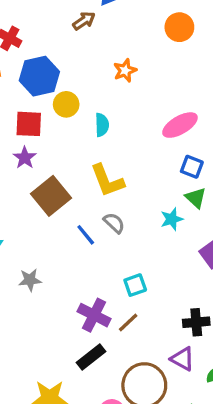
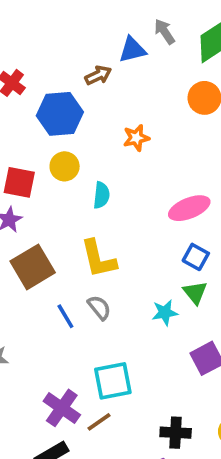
blue hexagon: (39, 76) -> (60, 114), moved
cyan square: (135, 285) -> (113, 381), size x1.5

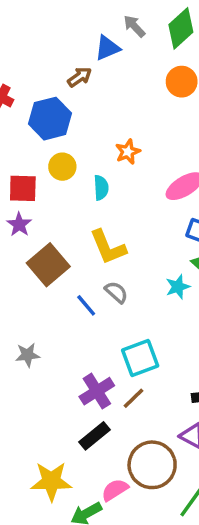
orange star: (136, 138) -> (128, 152), moved
purple cross: (62, 408) -> (97, 391), turned 32

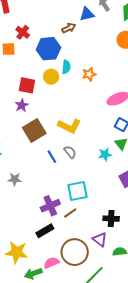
cyan semicircle: (101, 188) -> (66, 67), moved
yellow L-shape: (108, 247) -> (69, 126), turned -50

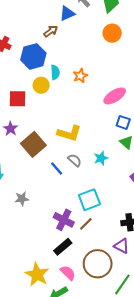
purple star: (22, 105) -> (11, 129), moved
cyan star: (105, 154) -> (101, 158), moved
purple cross: (50, 206) -> (64, 220), turned -30
yellow star: (17, 252) -> (37, 275), turned 30
pink semicircle: (51, 263) -> (68, 273), moved, turned 77

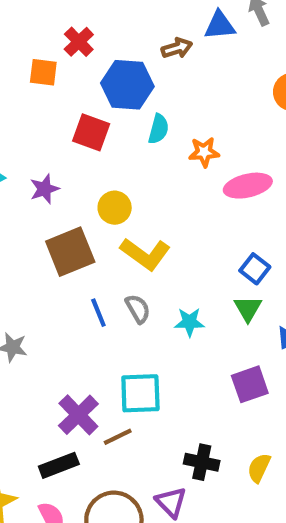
yellow circle: (41, 85) -> (115, 208), moved
pink ellipse: (115, 96) -> (248, 186), moved
red square: (18, 99) -> (91, 132), moved
purple star: (11, 129) -> (44, 189), moved

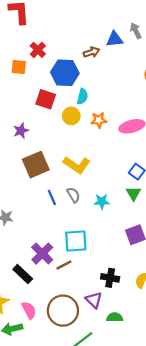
orange star: (204, 152) -> (99, 120), moved
yellow circle: (115, 208) -> (71, 116), moved
black rectangle: (59, 465) -> (23, 274), moved, turned 66

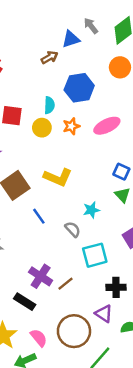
blue hexagon: (65, 73) -> (79, 88), moved
gray semicircle: (73, 195) -> (73, 229), moved
cyan square: (76, 241) -> (95, 255), moved

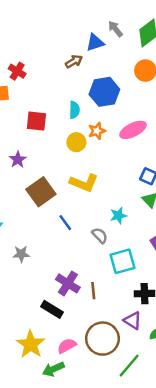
yellow circle: (42, 128) -> (76, 142), moved
brown line: (65, 284) -> (93, 291), turned -56
pink semicircle: (39, 338) -> (67, 346), turned -78

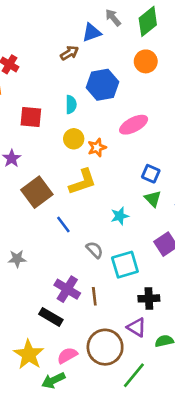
orange star: (97, 131) -> (97, 148), moved
yellow L-shape: (84, 183) -> (82, 182), turned -40
gray semicircle: (100, 235) -> (95, 250), moved

